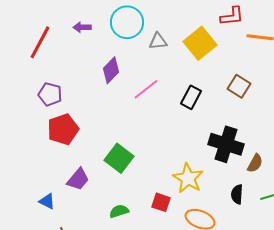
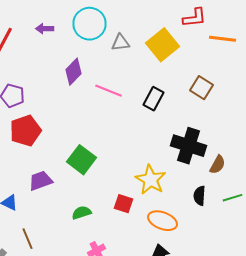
pink line: (146, 89) -> (108, 91), turned 60
purple trapezoid: (78, 179) -> (40, 181), turned -150

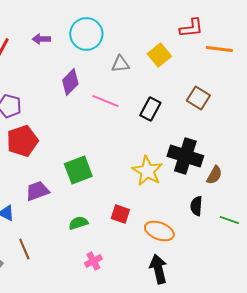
gray triangle: (120, 43) -> (120, 64), moved
yellow square: (162, 45) -> (159, 55), size x0.7
green square: (82, 160) -> (78, 170), turned 32
yellow star: (150, 180) -> (147, 171), moved
green line: (232, 198) -> (229, 220), moved, turned 36

